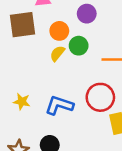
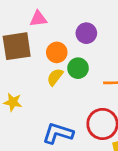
yellow star: (22, 102) -> (13, 102), moved

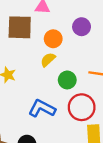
green circle: (78, 68) -> (67, 80), moved

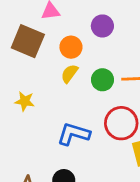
brown square: (20, 27) -> (28, 41), turned 32
green circle: (67, 80) -> (102, 80), moved

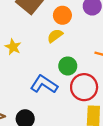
green circle: (102, 80) -> (68, 66), moved

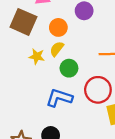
yellow star: (13, 47) -> (37, 56), moved
green circle: (68, 66) -> (69, 68), moved

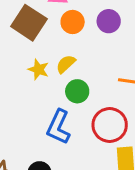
orange circle: (58, 27) -> (73, 22), moved
blue L-shape: (59, 98) -> (58, 127), turned -92

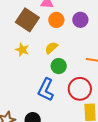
yellow star: (39, 69) -> (22, 50), moved

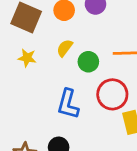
green circle: (59, 66) -> (88, 62), moved

